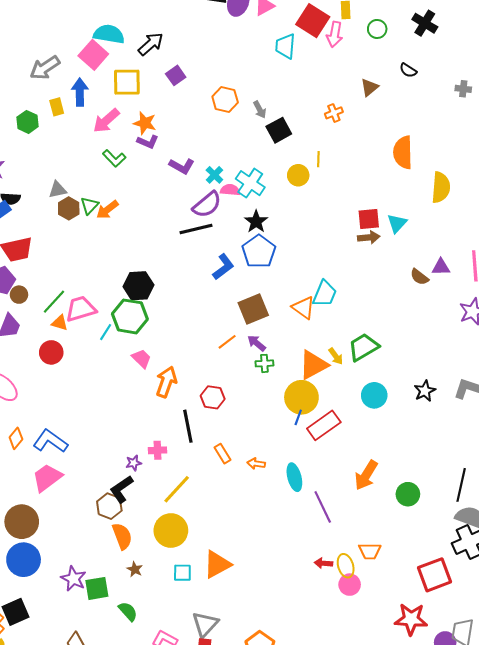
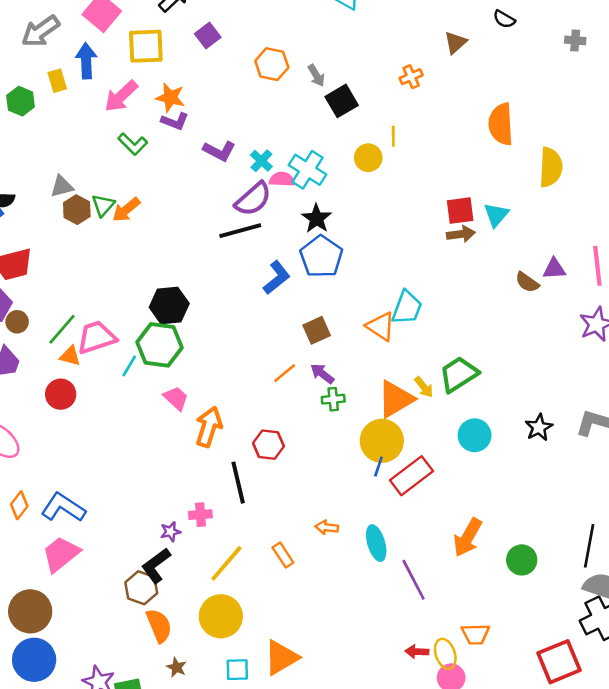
brown square: (253, 309) -> (317, 330), size x0.7
orange rectangle: (223, 454) -> (283, 555), moved

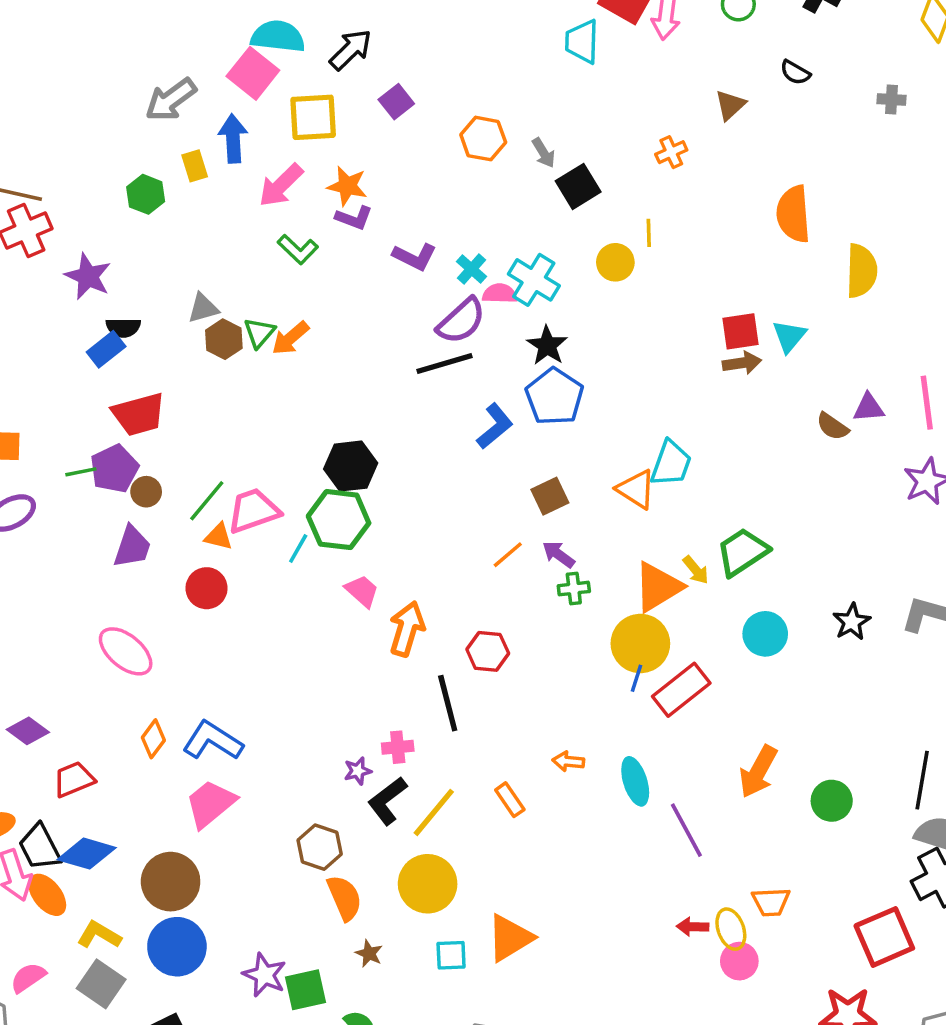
black L-shape: (156, 566) -> (387, 801), moved

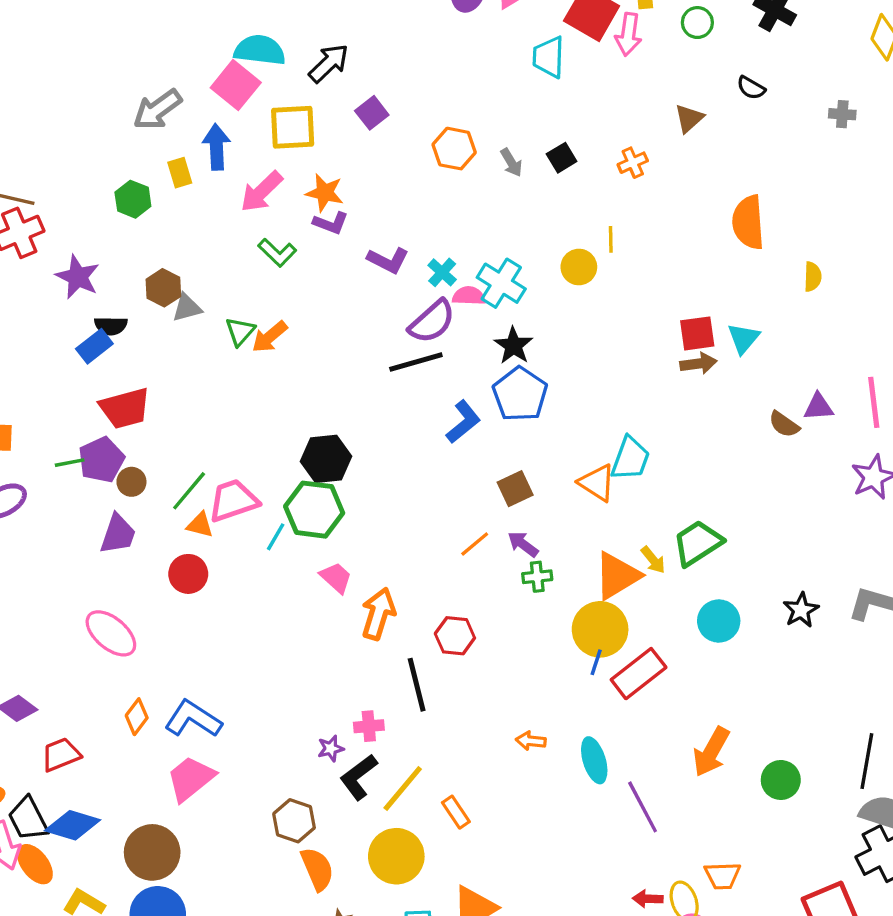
black square: (578, 186) -> (562, 158), moved, size x0.7
yellow semicircle: (862, 271) -> (813, 277), size x0.6
brown hexagon: (224, 339) -> (163, 288), moved
orange rectangle: (510, 800) -> (456, 812), moved

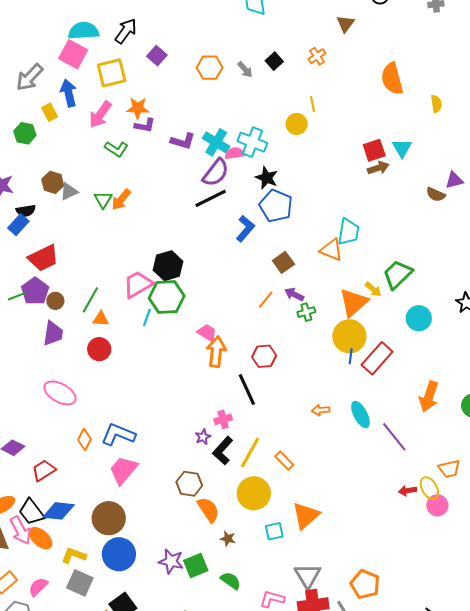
cyan cross: (442, 272) -> (216, 142), size x1.5
pink trapezoid: (233, 501) -> (138, 284), moved
pink trapezoid: (336, 578) -> (207, 333), moved

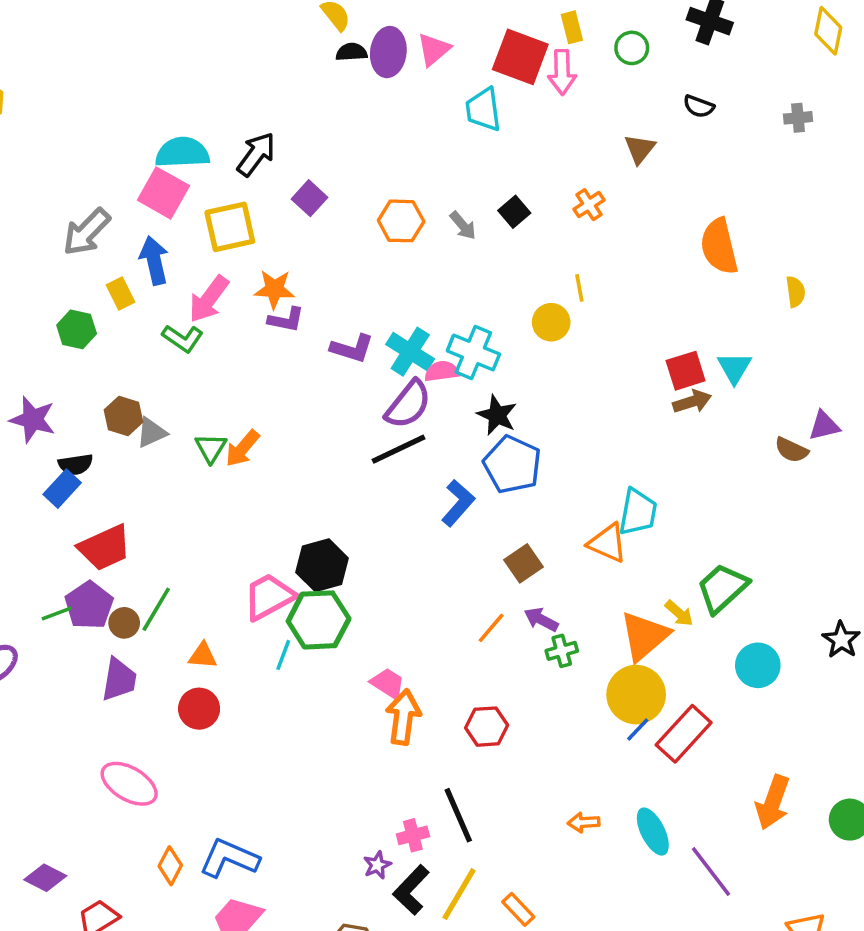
green L-shape: (116, 149) -> (183, 338), moved
green line: (90, 300) -> (156, 609), moved
blue line: (351, 356) -> (638, 730), turned 35
black line: (247, 389) -> (458, 815), moved

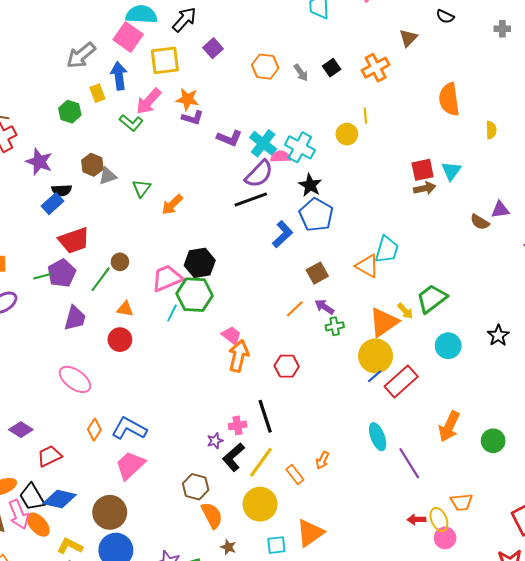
orange cross: (589, 205) -> (376, 68), size x1.5
orange arrow: (242, 448) -> (172, 205), moved
brown circle: (124, 623) -> (120, 262), moved
orange arrow: (584, 822) -> (322, 460), moved, turned -66

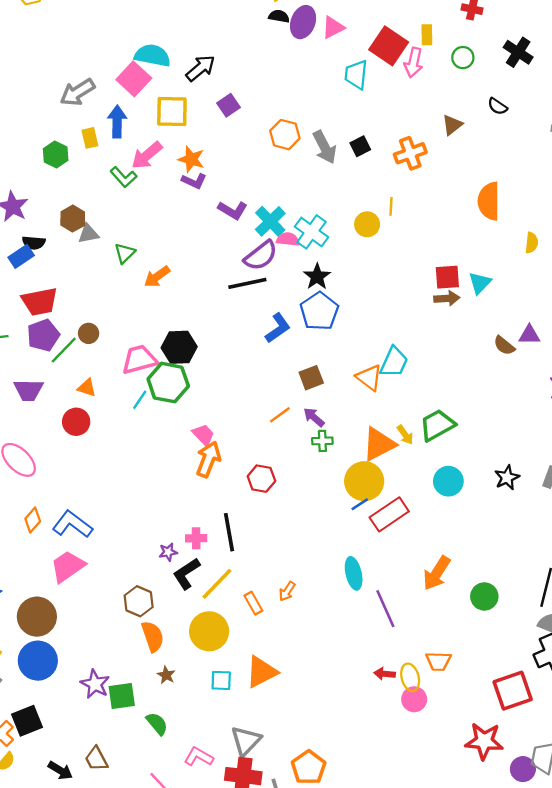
gray arrow: (301, 73) -> (325, 147), size x1.6
purple pentagon: (62, 273) -> (43, 335), moved
purple trapezoid: (75, 318) -> (28, 390), turned 68

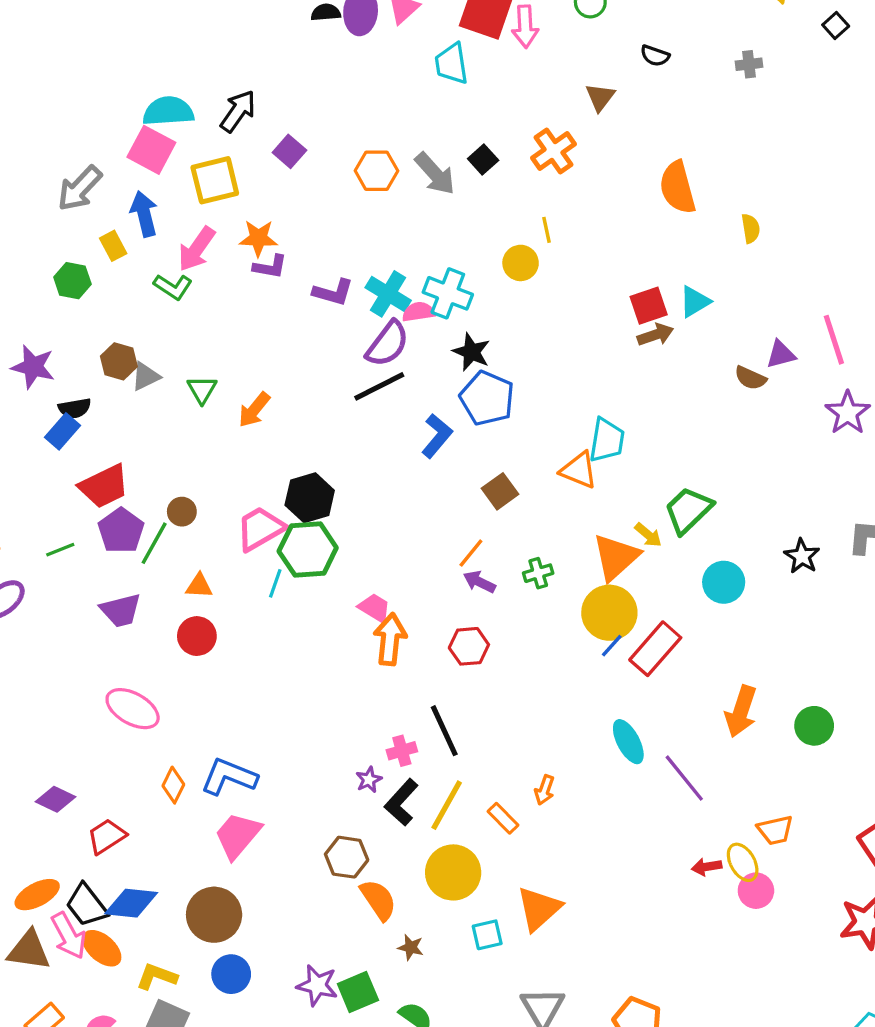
cyan triangle: (480, 283) -> (695, 302), turned 30
purple arrow: (314, 417) -> (479, 582), moved
blue circle: (38, 661) -> (231, 974), size x0.7

